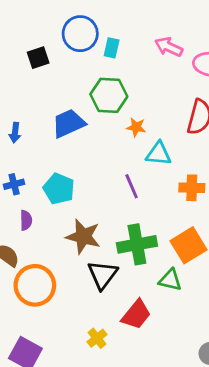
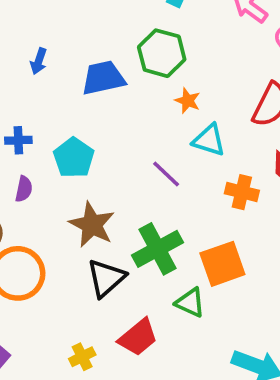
blue arrow: (15, 133) -> (39, 61), moved
purple line: (132, 186) -> (166, 174), turned -35
green cross: (137, 244) -> (158, 249), turned -30

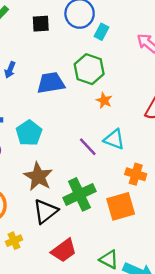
cyan triangle: (209, 140) -> (114, 139), moved
orange cross: (242, 192) -> (136, 174), moved
green triangle: (190, 303) -> (109, 259), moved
yellow cross: (82, 357) -> (14, 241), moved

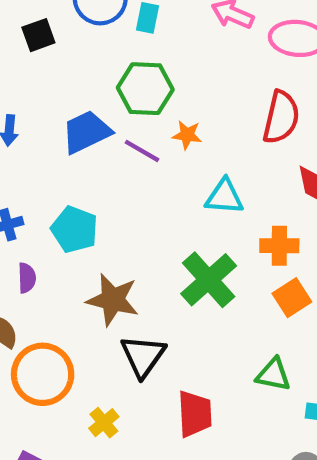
purple line: (88, 147) -> (142, 151), moved
green cross: (79, 194) -> (209, 280), moved
orange square: (121, 206) -> (292, 298), moved, size x0.7
red trapezoid: (64, 250) -> (195, 414), turned -40
green triangle: (109, 259) -> (273, 375), moved

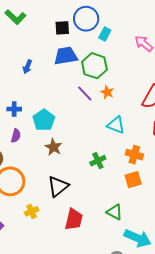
black square: (38, 35) -> (62, 28), moved
blue trapezoid: (86, 132) -> (66, 56), moved
green cross: (209, 280) -> (98, 161), size x0.6
brown star: (113, 300) -> (53, 147), moved, size x0.7

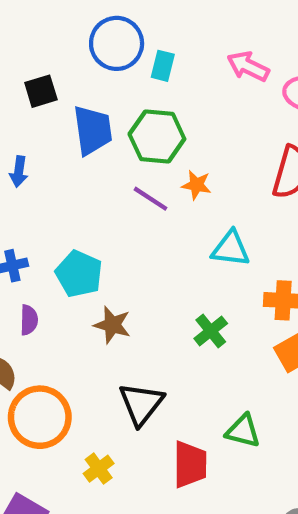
black square: (62, 28) -> (41, 91), moved
blue trapezoid: (66, 56) -> (93, 130), turned 105
green triangle: (115, 212) -> (243, 431), moved

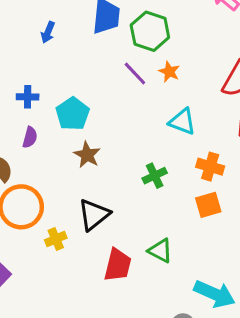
yellow cross: (99, 469) -> (56, 239), moved

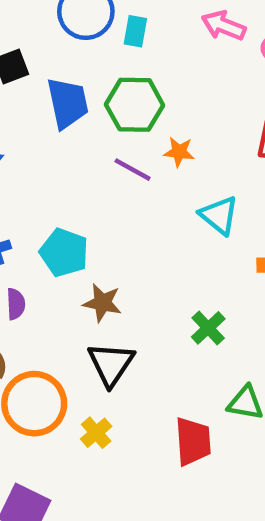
cyan triangle: (182, 122) -> (219, 215), turned 36
green cross: (155, 176) -> (208, 328), moved
black triangle: (94, 215) -> (111, 364), moved

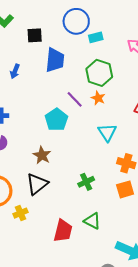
cyan rectangle: (135, 31) -> (96, 37), turned 48
green hexagon: (135, 105) -> (99, 73), moved
cyan pentagon: (64, 253) -> (56, 120), moved

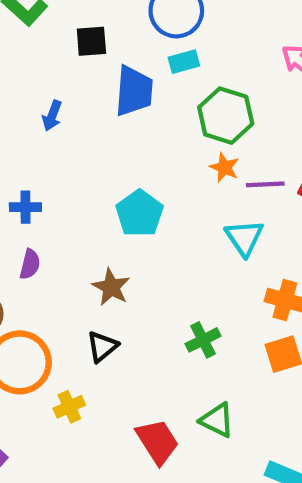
cyan rectangle: (96, 37) -> (184, 62), moved
purple line: (75, 99) -> (265, 184), moved, turned -48
black triangle: (37, 184) -> (102, 347), size x0.7
red trapezoid: (63, 231) -> (157, 442), turned -45

